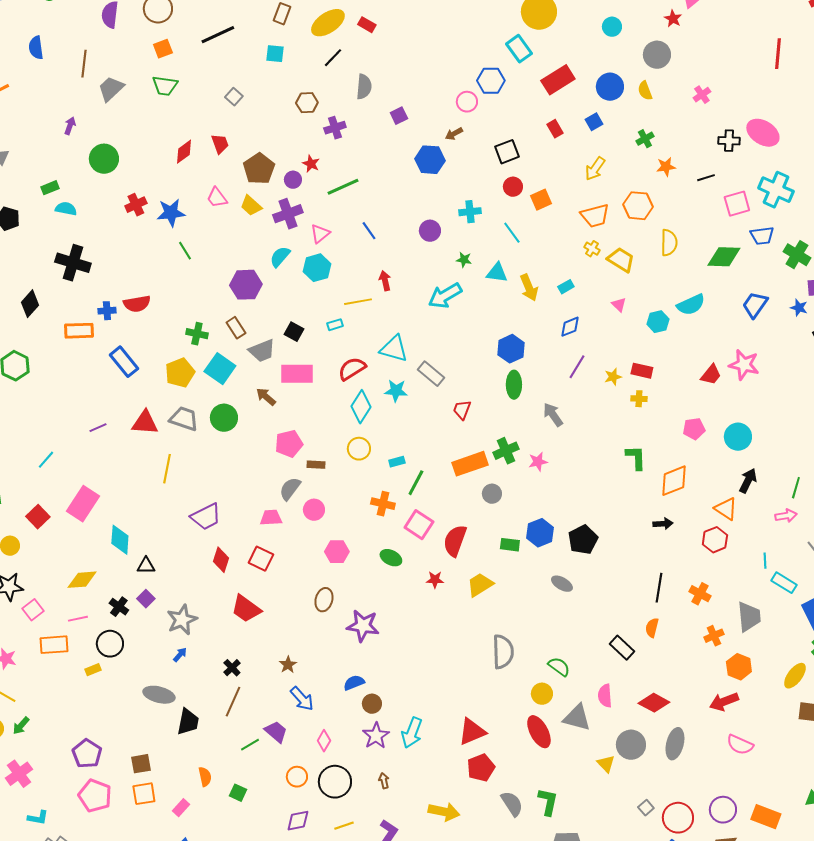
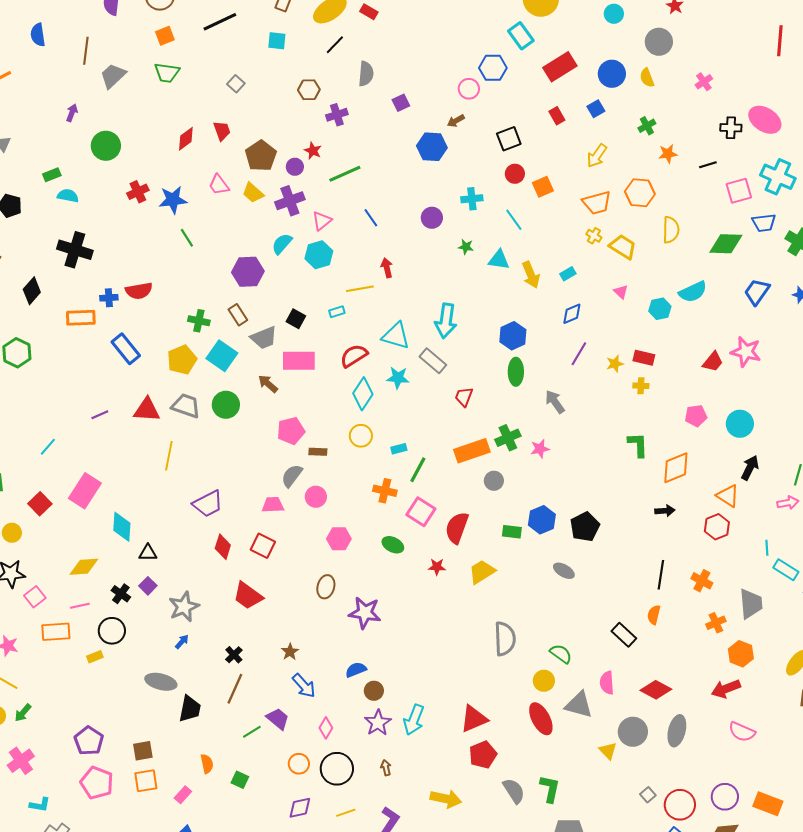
cyan arrow: (445, 296) -> (446, 321), moved, turned -52

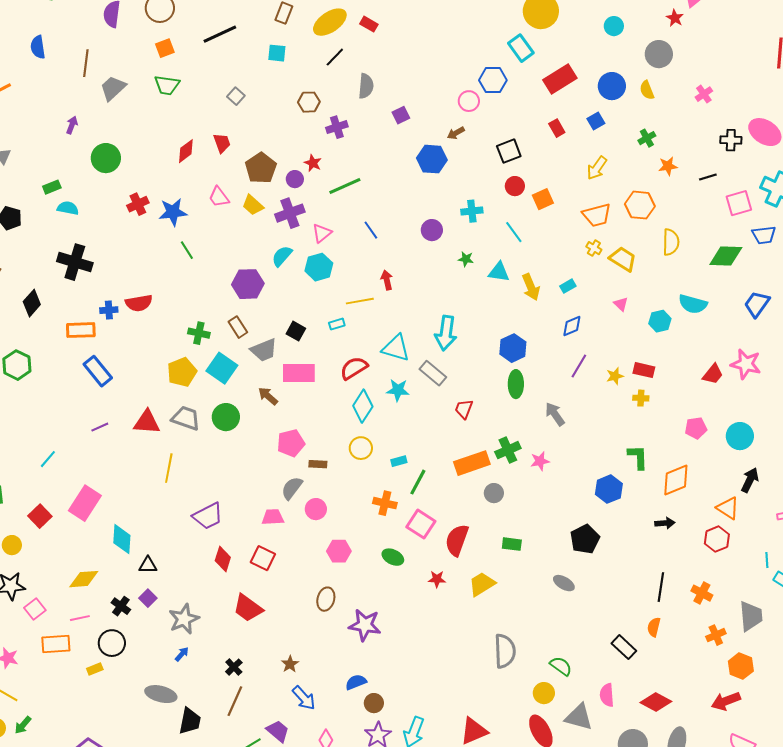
cyan semicircle: (693, 292) -> (693, 304), turned 40
blue rectangle: (126, 349) -> (98, 371), moved
blue hexagon: (542, 520) -> (609, 489), moved

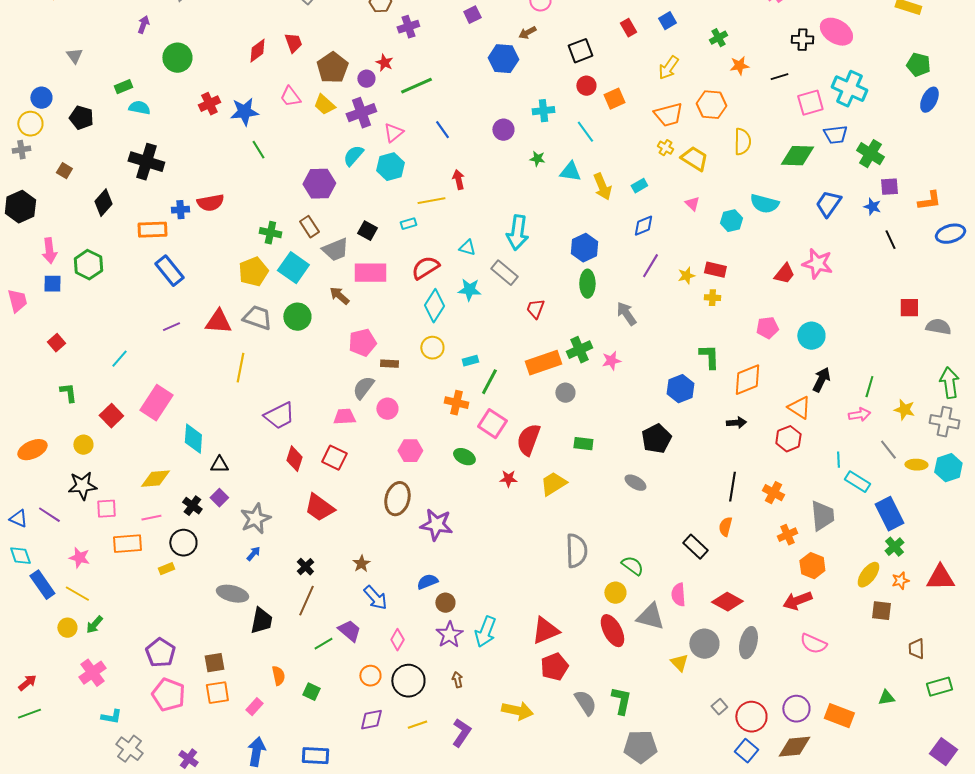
cyan triangle: (396, 348) -> (467, 248), size x0.6
brown ellipse: (326, 599) -> (397, 499), size x1.4
pink square: (35, 609) -> (106, 509), turned 35

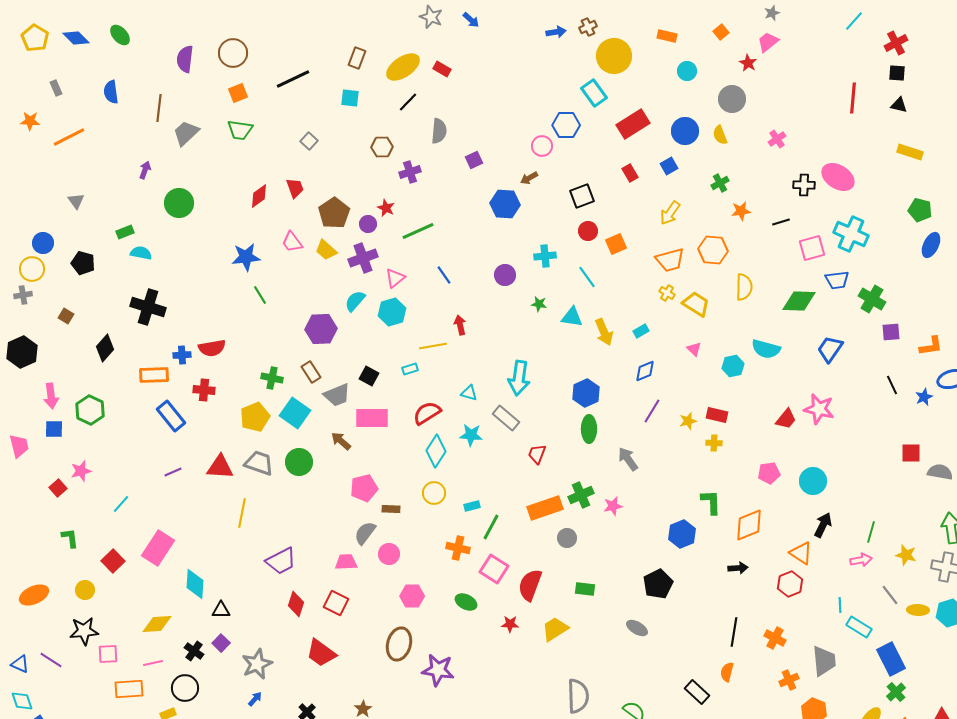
red cross: (209, 104) -> (204, 390), moved, turned 30
blue star: (872, 207) -> (924, 397), moved, turned 30
pink star: (79, 558) -> (81, 471), moved, turned -30

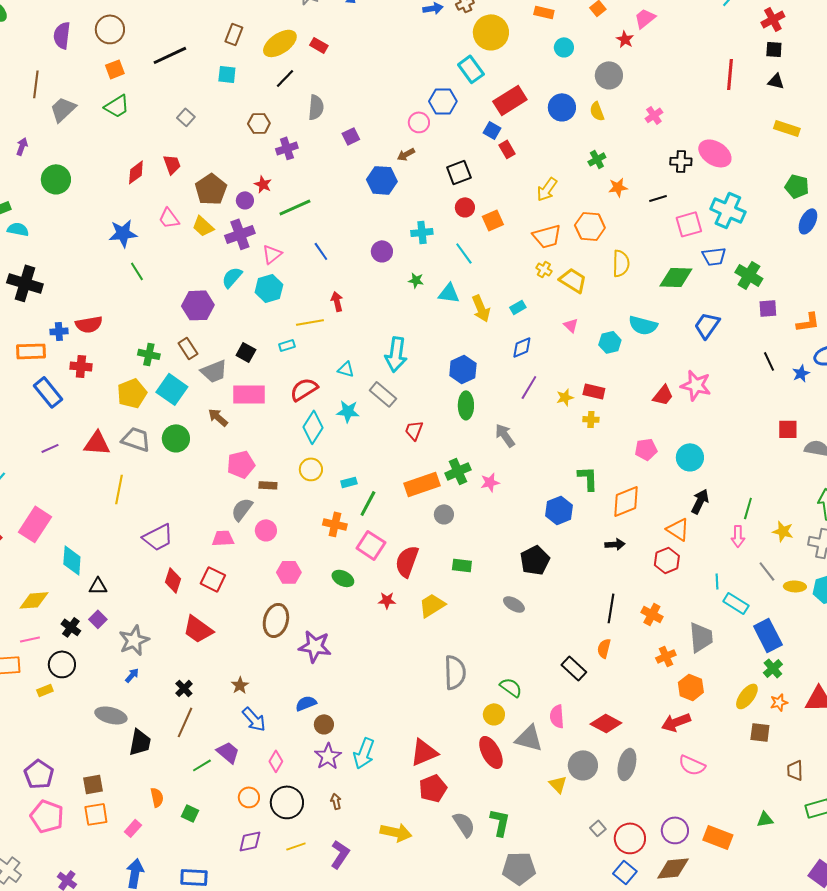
green trapezoid: (240, 130) -> (117, 106), turned -40
blue square: (669, 166) -> (492, 130), moved, turned -30
pink arrow: (861, 560) -> (738, 536), turned 100

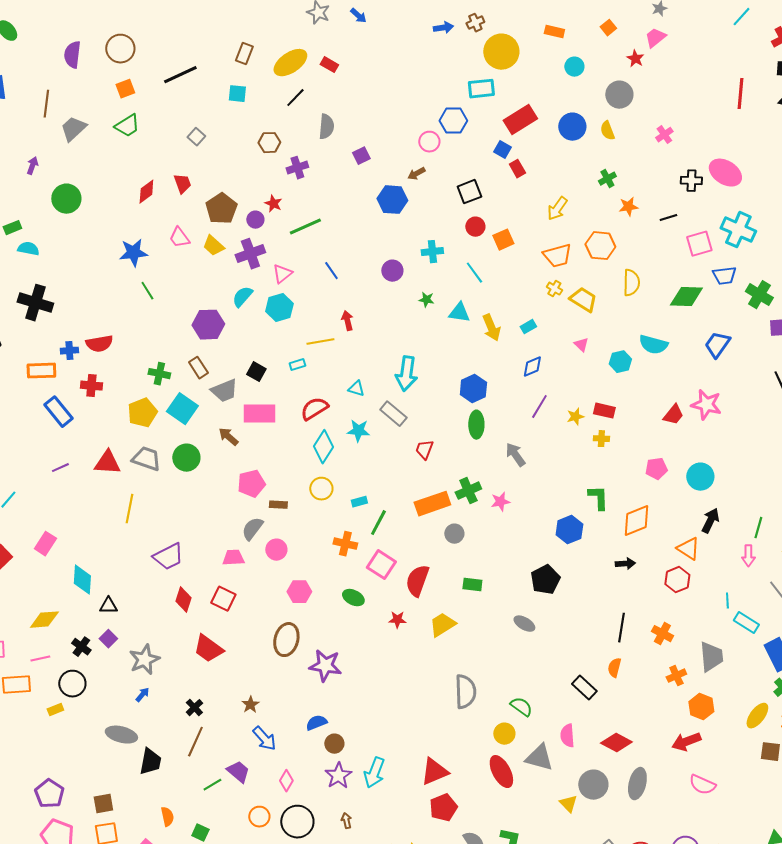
cyan rectangle: (471, 69) -> (481, 89), turned -60
pink rectangle: (35, 524) -> (45, 544), size x0.7

